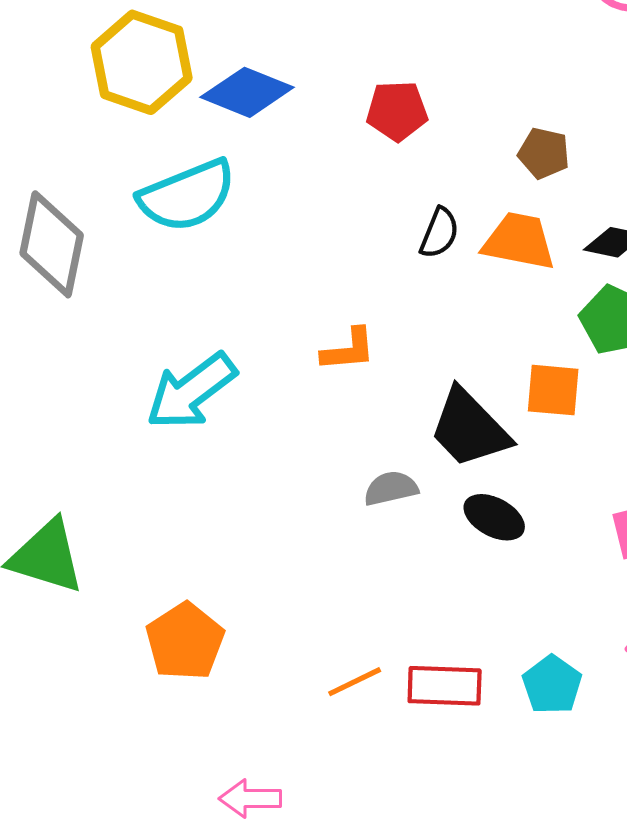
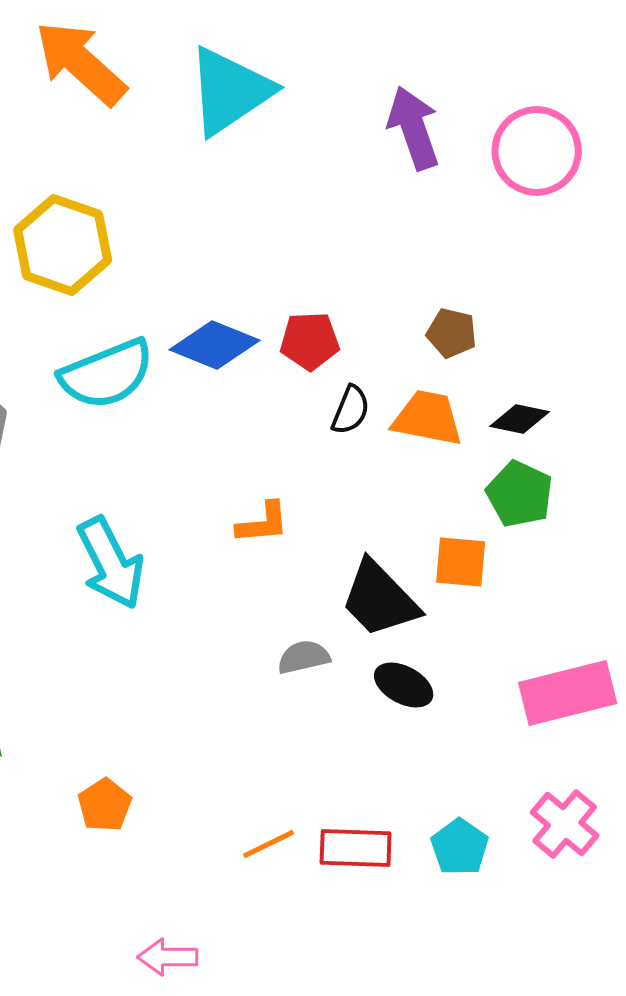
blue diamond: (247, 92) -> (215, 345), moved
red pentagon: (397, 111) -> (310, 341), moved
cyan arrow: (191, 391) -> (111, 563), turned -80
orange pentagon: (185, 641) -> (105, 805), size x0.7

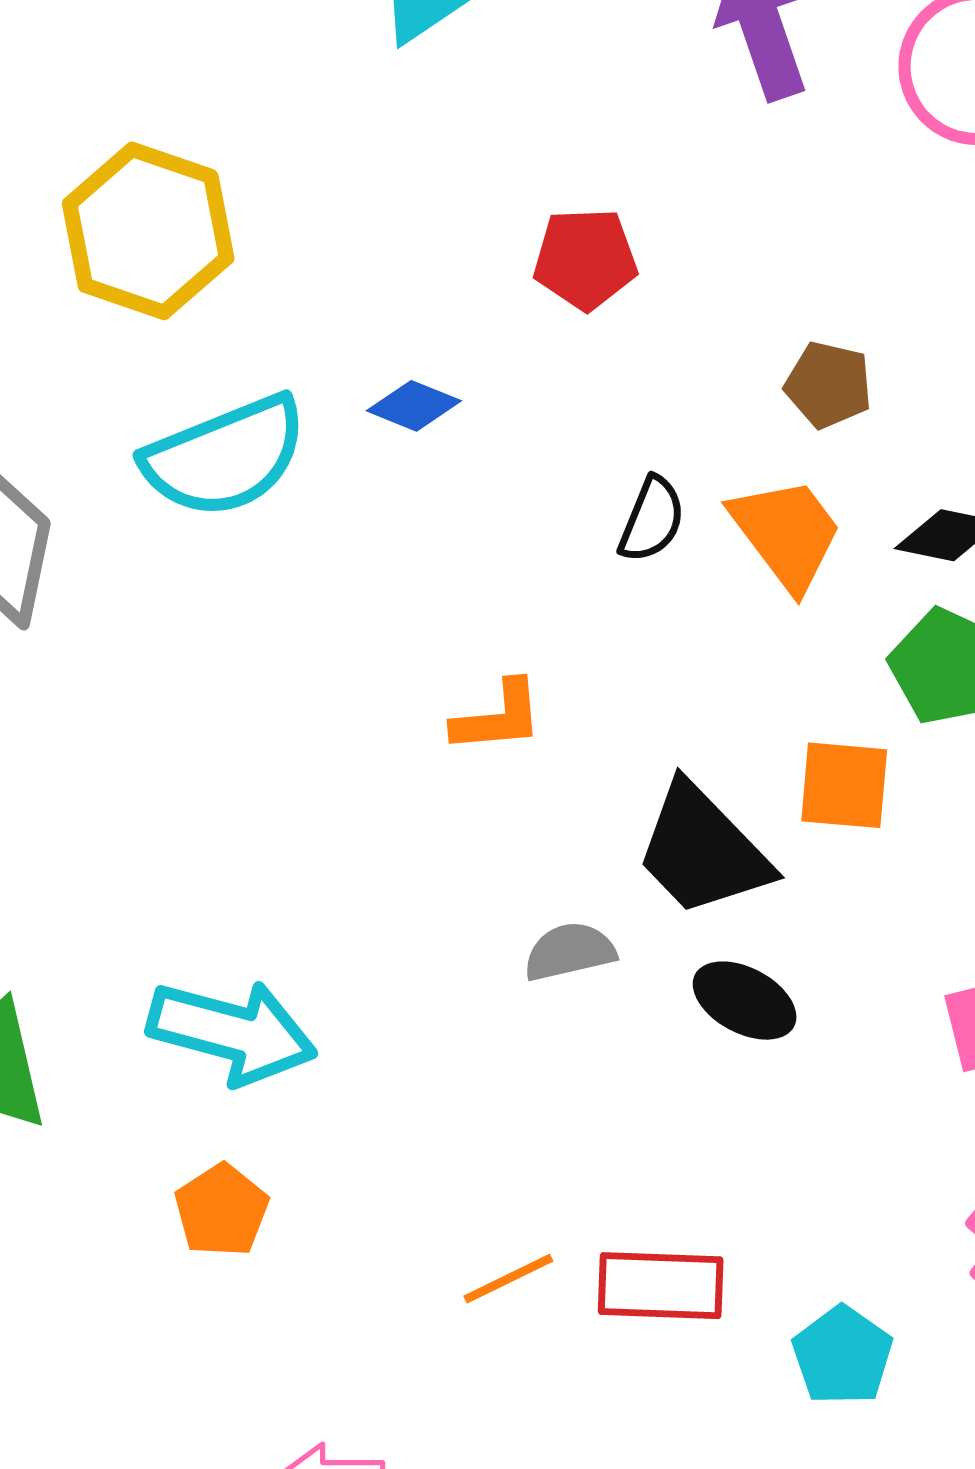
red pentagon: (310, 341) -> (585, 259), moved
blue diamond: (215, 345) -> (414, 406), size x0.6
orange trapezoid: (428, 418) -> (786, 533), turned 42
cyan arrow: (111, 563) -> (232, 1032), moved, turned -48
cyan pentagon: (460, 847) -> (842, 1356), moved

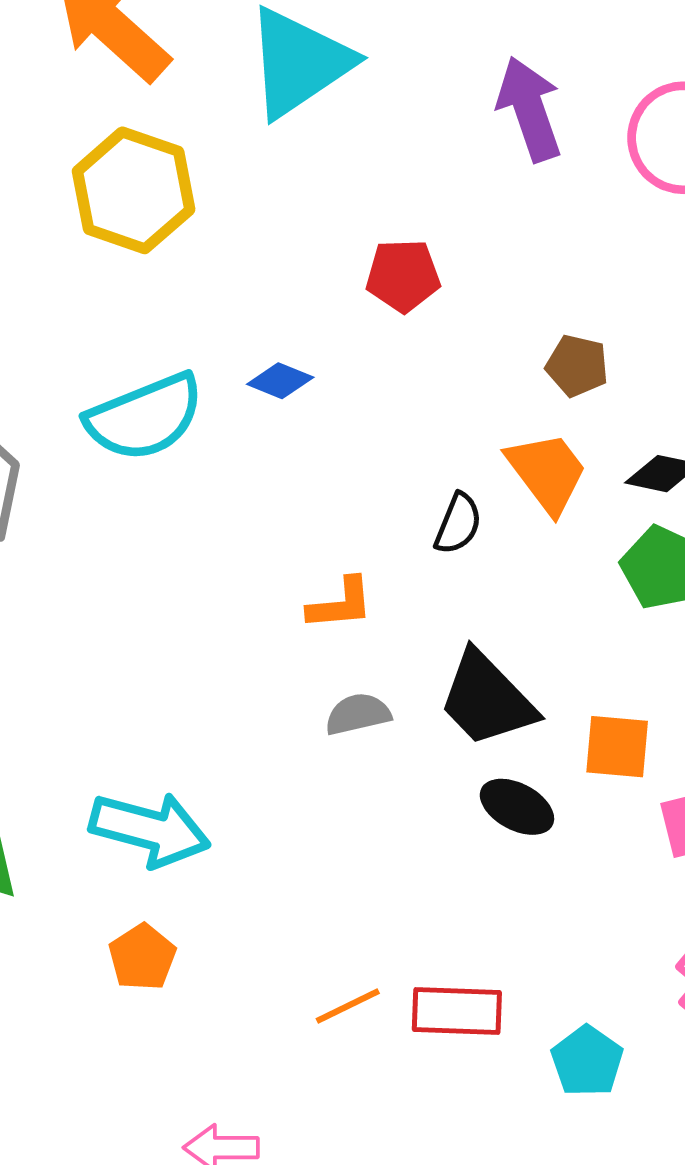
yellow hexagon: (148, 231) -> (134, 190), moved
black semicircle: (652, 520) -> (458, 524), moved
orange square: (844, 785) -> (617, 747), moved
gray semicircle: (570, 952) -> (358, 714), moved

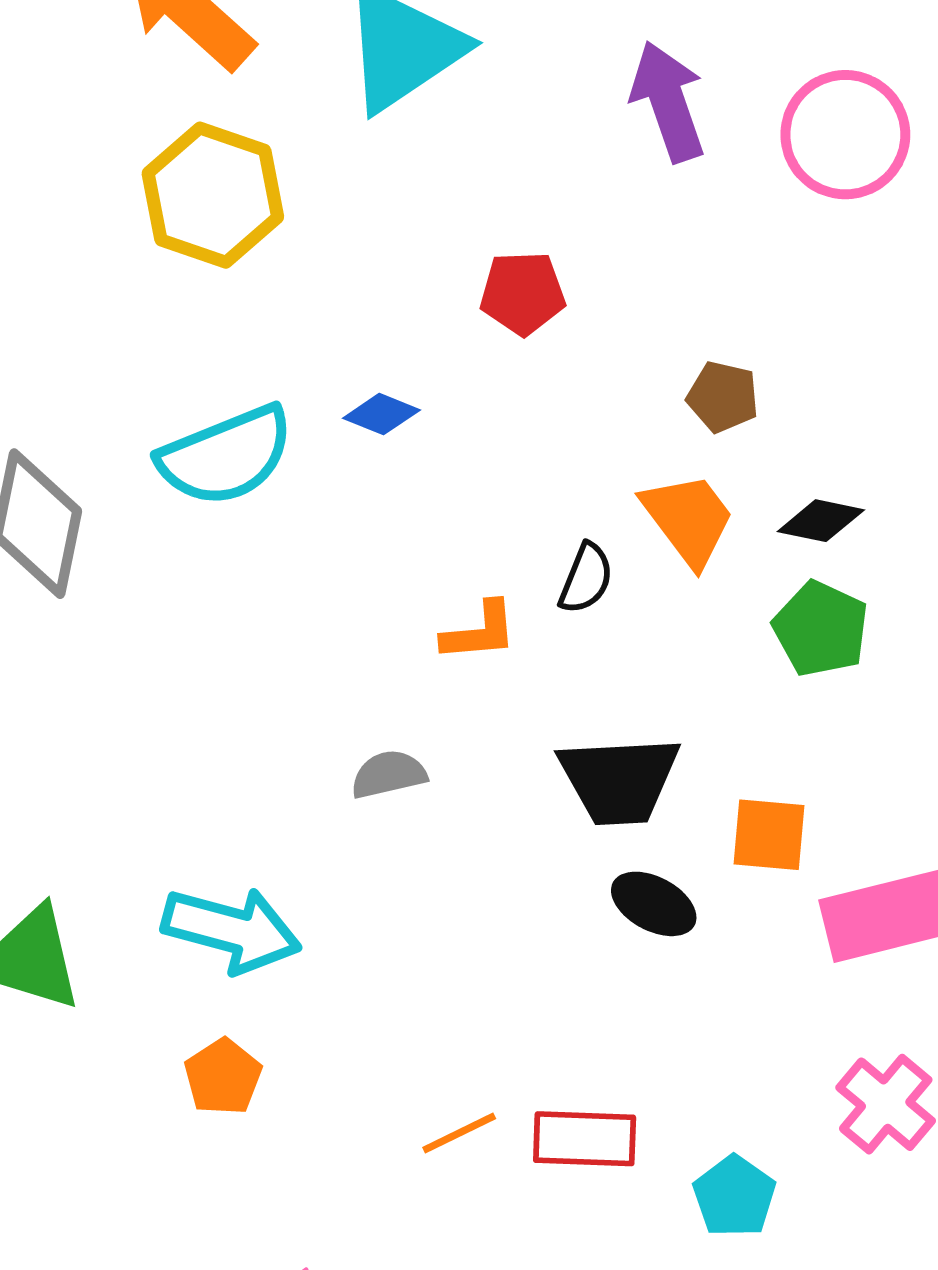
orange L-shape: (340, 604) -> (479, 632), moved
black trapezoid: (487, 699) -> (619, 780), turned -49
gray semicircle: (358, 714) -> (389, 774), moved

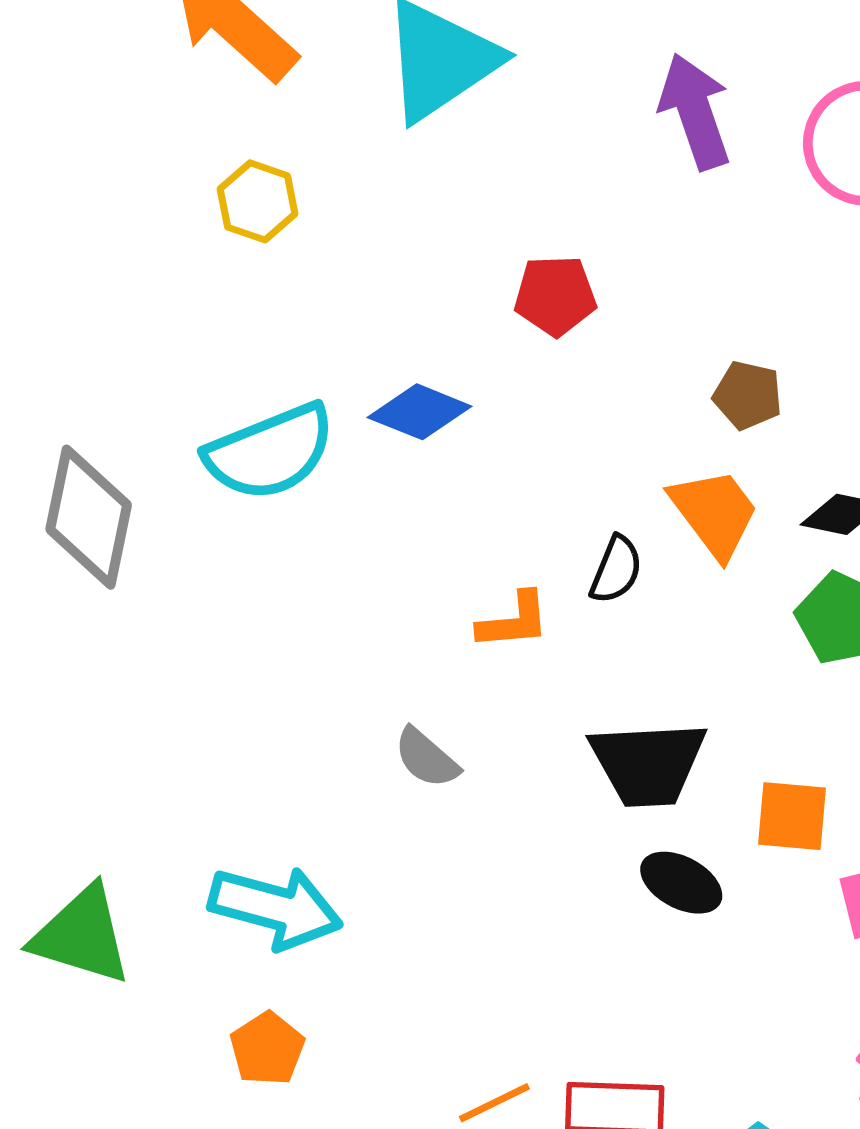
yellow hexagon: (213, 195) -> (258, 201), size x0.6
blue diamond: (381, 414) -> (420, 412), size x1.4
gray semicircle: (389, 774) -> (426, 758), turned -126

